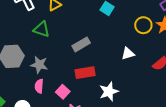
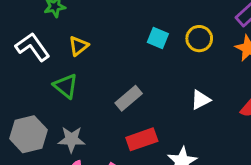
yellow circle: (143, 25) -> (199, 39), moved
green triangle: (42, 29) -> (66, 86), turned 30

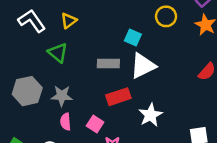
cyan square: (158, 38) -> (133, 38), moved
gray rectangle: (129, 98) -> (108, 64), turned 40
white triangle: (201, 100) -> (143, 66), moved, size x1.6

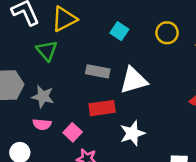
yellow triangle: (69, 21) -> (64, 19), size x1.5
cyan square: (133, 38) -> (119, 31), moved
pink semicircle: (66, 122) -> (42, 124), turned -91

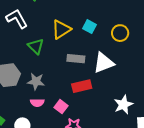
yellow triangle: (64, 19) -> (61, 29), moved
yellow circle: (167, 33) -> (120, 33), moved
white star: (132, 133) -> (123, 105), moved

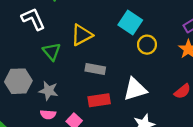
cyan square: (89, 27) -> (130, 23), moved, size x1.5
white triangle: (104, 63) -> (135, 89), moved

